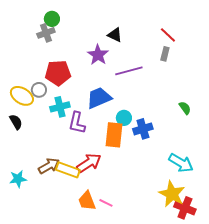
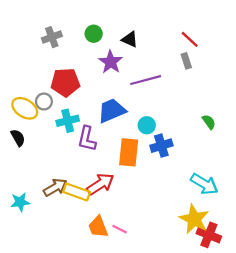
green circle: (52, 19) -> (94, 34), moved
gray rectangle: (165, 54) -> (186, 61), turned -32
cyan circle: (124, 118) -> (147, 125), moved

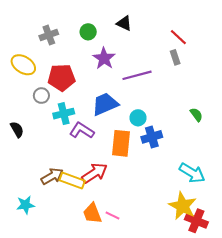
black triangle: (130, 39) -> (124, 23), moved
yellow ellipse: (25, 108) -> (23, 65), moved
purple L-shape: (87, 139) -> (82, 131), turned 110
cyan star: (20, 202) -> (25, 205), moved

